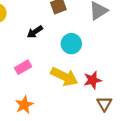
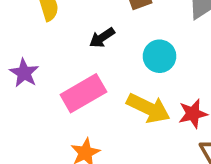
pink rectangle: (23, 67) -> (83, 93), size x1.6

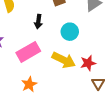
black arrow: (102, 38) -> (38, 22), turned -48

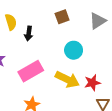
black arrow: (38, 22) -> (29, 33), moved

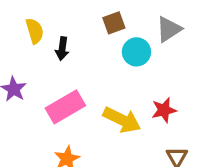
cyan circle: (74, 50) -> (136, 52), moved
red star: (92, 83) -> (164, 110), moved

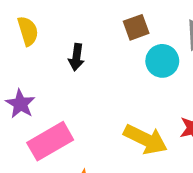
yellow semicircle: (35, 31) -> (28, 31), moved
pink rectangle: (65, 107) -> (50, 141), moved

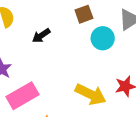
black arrow: (76, 57) -> (41, 36), turned 48

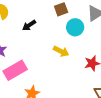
yellow arrow: (91, 94) -> (61, 51), moved, size x0.7

